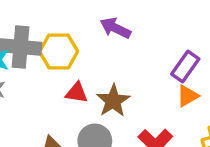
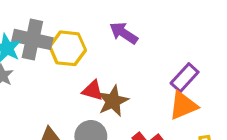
red triangle: (77, 93) -> (93, 91), moved
orange triangle: (187, 96) -> (183, 105), size x1.4

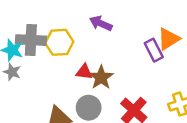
purple rectangle: (185, 78) -> (154, 50), turned -60
orange triangle: (183, 105) -> (169, 39), moved

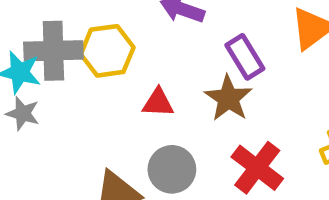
purple rectangle: (154, 50) -> (245, 57), moved
brown star: (101, 77) -> (228, 98), moved

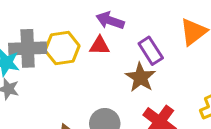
red triangle: (158, 103) -> (100, 46), moved

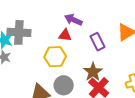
yellow hexagon: (62, 48) -> (55, 57), moved
brown star: (140, 77) -> (93, 72), moved

